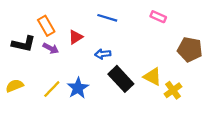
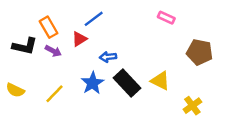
blue line: (107, 18) -> (94, 19), moved, turned -54
yellow semicircle: (15, 86) -> (15, 90), turned -132
blue star: (78, 88) -> (93, 83), moved
yellow cross: (173, 90) -> (192, 106), moved

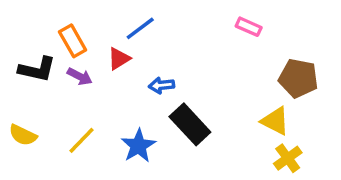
yellow triangle: (160, 81) -> (275, 121), moved
blue star: (93, 83) -> (138, 146), moved

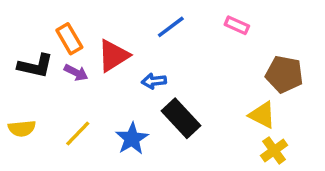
blue line: (140, 28) -> (171, 27), moved
red triangle: (119, 59) -> (113, 56), size x1.5
yellow semicircle: (23, 135) -> (22, 128), turned -32

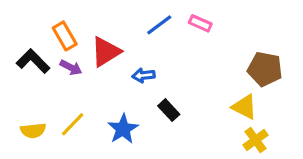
pink rectangle: (237, 25) -> (200, 23), moved
black L-shape: (35, 66) -> (33, 61), turned -148
black rectangle: (181, 118) -> (169, 110), size x0.6
yellow semicircle: (22, 128) -> (33, 131), moved

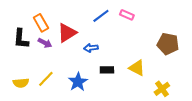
black L-shape: (33, 61) -> (21, 39), turned -130
yellow triangle: (244, 107) -> (137, 68), moved
black rectangle: (169, 110) -> (107, 70), turned -48

